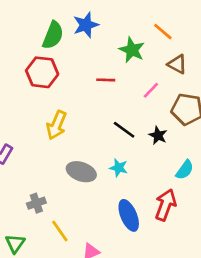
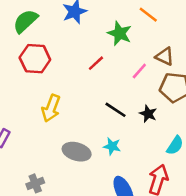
green semicircle: (53, 35) -> (25, 21), moved, turned -152
brown triangle: (177, 64) -> (165, 56), moved
red line: (106, 80) -> (96, 63), turned -42

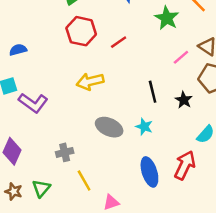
red line: (96, 63) -> (119, 42), moved
yellow arrow: (51, 108) -> (90, 82), turned 48
black line: (116, 110) -> (153, 92), turned 35

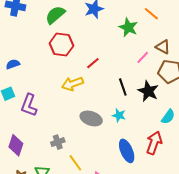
red line: (119, 42) -> (93, 63), moved
black star: (184, 100) -> (148, 91), size x1.5
purple L-shape: (33, 103) -> (29, 105), turned 80

